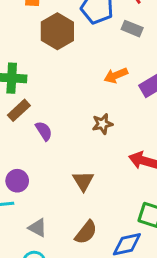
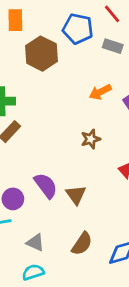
purple semicircle: (44, 131) -> (46, 186), moved, size x1.4

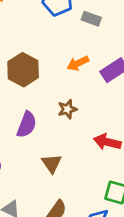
brown hexagon: (41, 54) -> (23, 70), moved
purple semicircle: (46, 186) -> (27, 125), moved, turned 56

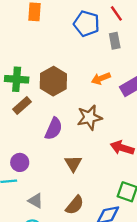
gray rectangle: (91, 19) -> (115, 41), turned 56
brown star: (67, 109) -> (89, 117), size x1.5

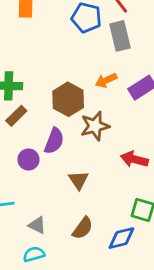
gray rectangle: (115, 41) -> (120, 36), size x1.5
brown hexagon: (53, 81) -> (68, 99), moved
purple circle: (20, 162) -> (28, 160), moved

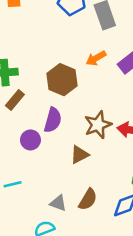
brown star: (95, 126) -> (98, 125), moved
brown triangle: (79, 180) -> (79, 155), turned 42
gray triangle: (37, 225) -> (58, 203), moved

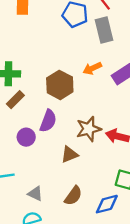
gray triangle: (58, 203) -> (35, 194), moved

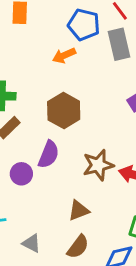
orange arrow: (92, 68) -> (64, 55), moved
brown triangle: (69, 154) -> (79, 210), moved

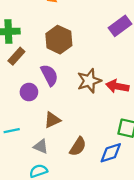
purple semicircle: (49, 154) -> (49, 75), turned -45
brown triangle: (79, 210) -> (52, 120), moved

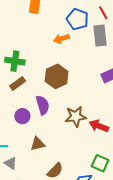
gray triangle: (41, 146) -> (11, 163), moved

